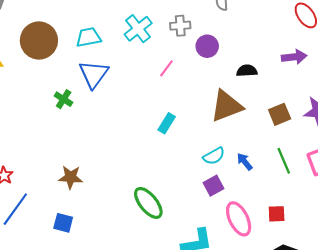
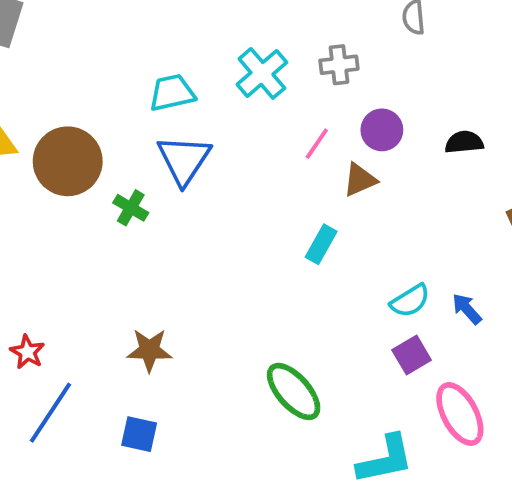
brown circle: (39, 40) -> (68, 161), moved
purple circle: (207, 46) -> (382, 130), moved
brown triangle: (226, 106) -> (360, 180), moved, size x0.6

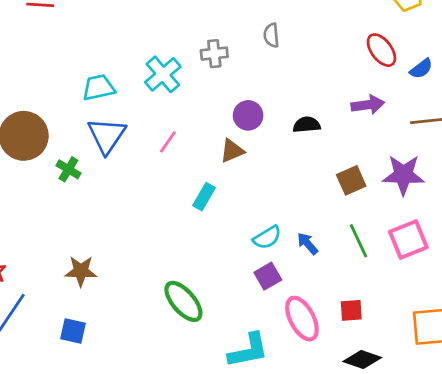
gray cross: (339, 65) -> (214, 54), moved
pink line: (317, 144) -> (168, 142), moved

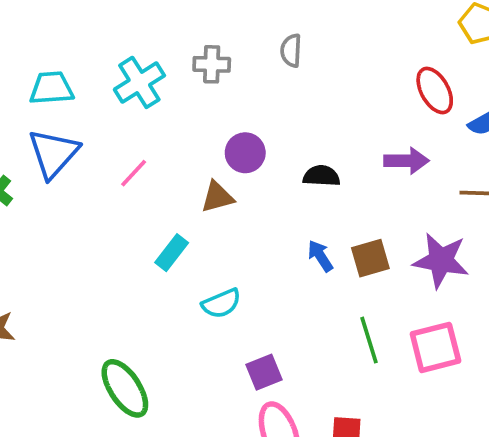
cyan semicircle: (267, 237) -> (221, 303), moved
blue arrow: (308, 244) -> (320, 256), moved
purple square: (268, 276) -> (264, 372), moved

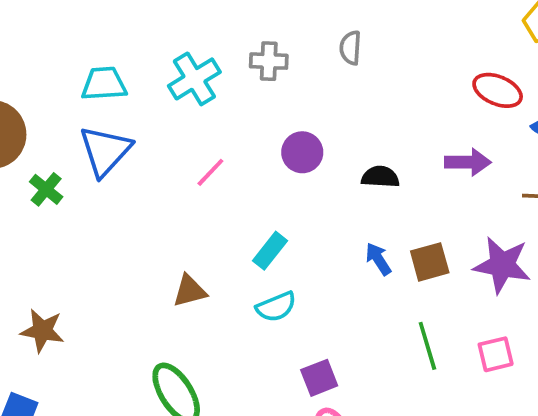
red ellipse: (435, 91) -> (498, 90), turned -39
pink line: (134, 173) -> (210, 172), moved
brown triangle: (217, 197) -> (190, 291), moved
cyan rectangle: (172, 253) -> (270, 251), moved
pink square: (435, 347) -> (496, 354), size x0.7

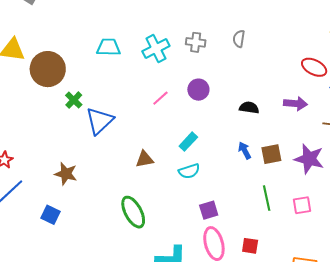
blue triangle: (105, 151) -> (100, 121), moved
purple circle: (302, 152) -> (198, 90), moved

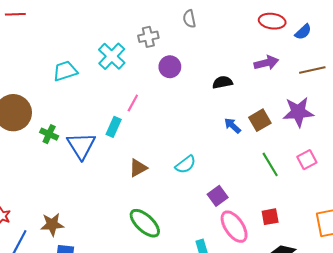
purple circle: (198, 90) -> (170, 67), moved
cyan rectangle: (188, 142) -> (114, 127), moved
brown star: (66, 174) -> (52, 224), moved

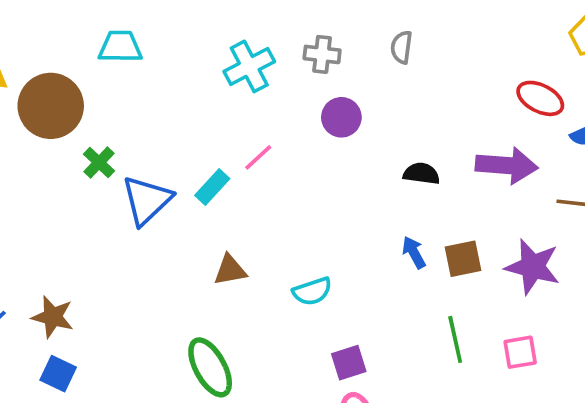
purple arrow: (266, 63) -> (507, 165), size x1.4
cyan trapezoid: (65, 71) -> (120, 47), moved

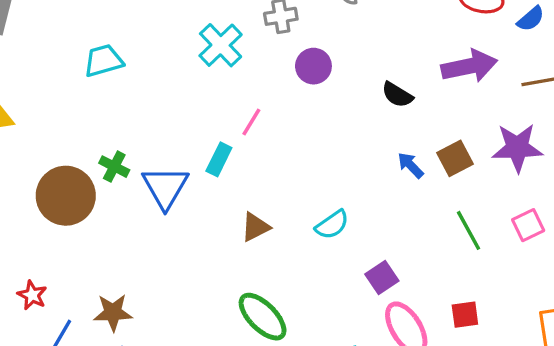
brown circle: (51, 106) -> (66, 196), moved
black semicircle: (421, 174) -> (397, 95), turned -140

